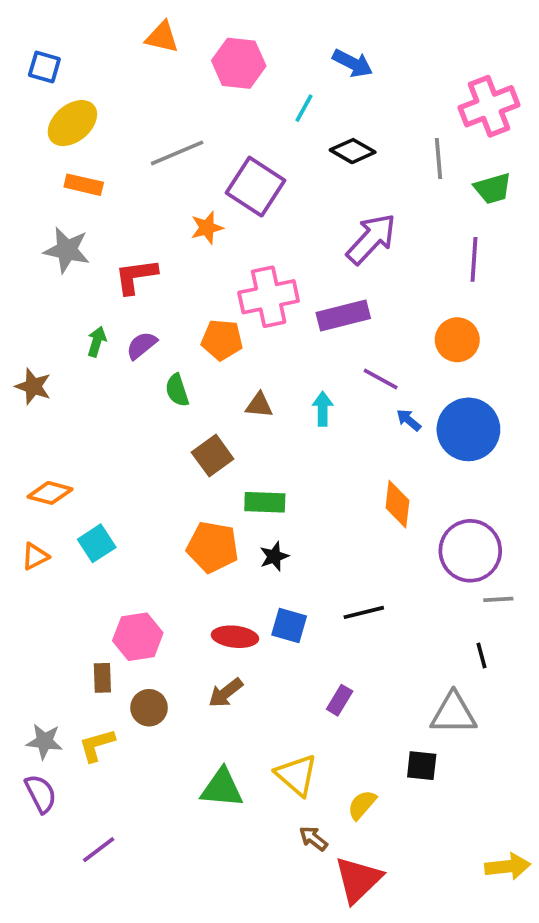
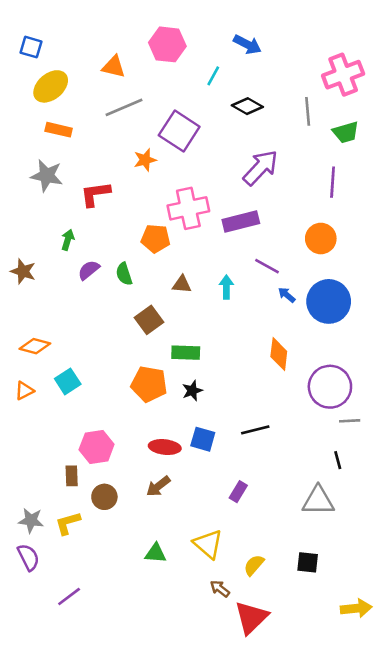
orange triangle: (162, 37) -> (114, 67), moved
purple semicircle: (142, 345) -> (89, 270), moved
black square: (422, 766) -> (308, 562), moved
green triangle: (222, 788) -> (156, 553), size x0.7

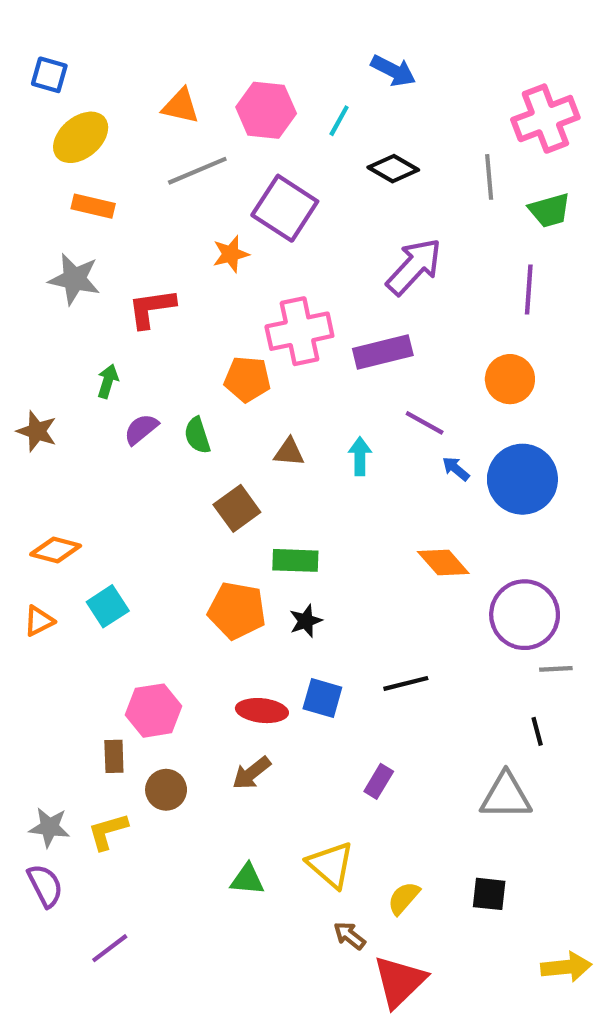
pink hexagon: (167, 44) -> (266, 110), moved
orange diamond: (279, 354) -> (443, 563), turned -48

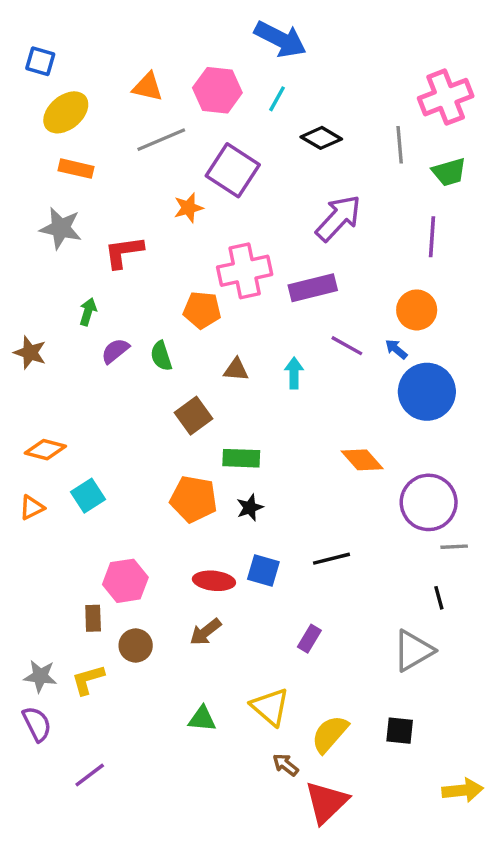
blue arrow: (393, 71) -> (280, 39), moved, size x1.4
blue arrow: (456, 469) -> (396, 349), moved
gray triangle: (506, 796) -> (413, 651), turned -30
yellow semicircle: (404, 898) -> (330, 734), size x1.4

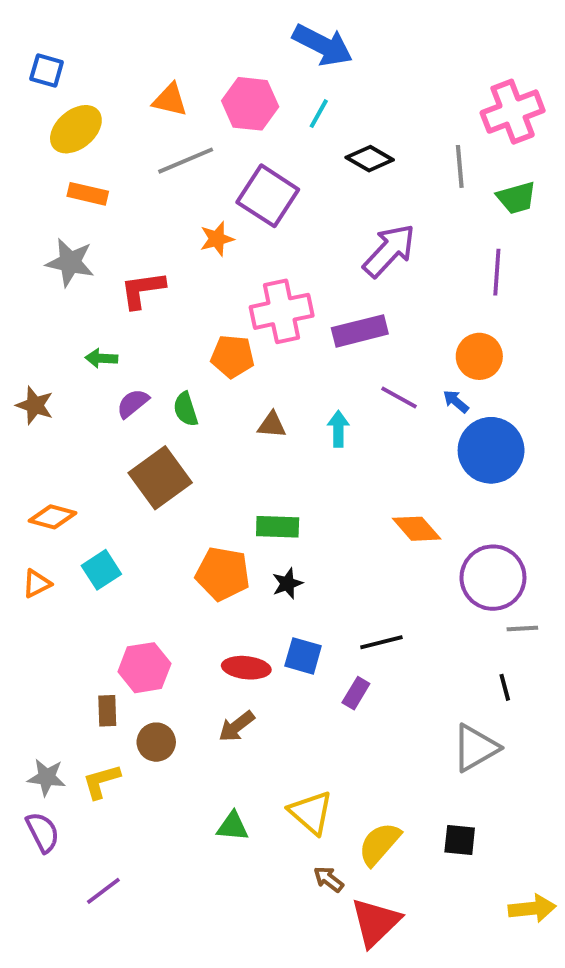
green arrow: (88, 312) -> (101, 358), turned -104
brown square: (194, 416) -> (160, 478), moved, size x1.4
purple rectangle: (309, 639) -> (356, 693), moved

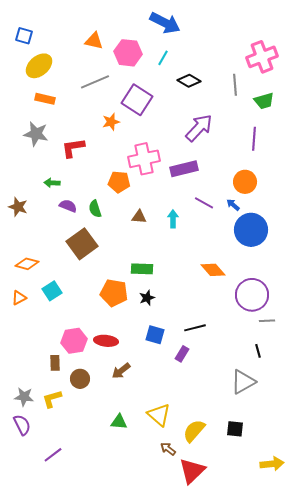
orange triangle: (170, 100) -> (94, 41), moved
purple semicircle: (133, 403) -> (68, 206), turned 60
red ellipse: (246, 668) -> (106, 341), moved

